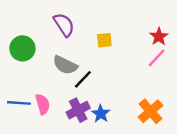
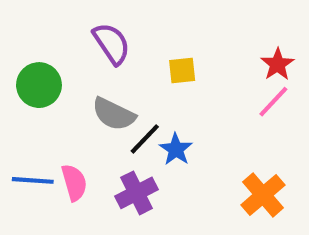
blue star: (101, 114) -> (176, 149), moved

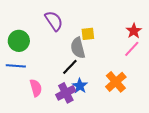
gray semicircle: (114, 114) -> (78, 48), moved, turned 50
blue star: (176, 149) -> (80, 86), moved
blue line: (33, 180) -> (16, 66), moved
orange cross: (263, 195) -> (116, 82), moved

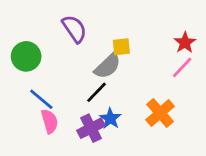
gray semicircle: (78, 48) -> (108, 66), turned -120
blue line: (16, 66) -> (41, 99), moved, turned 36

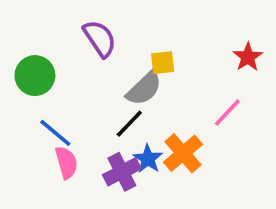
pink line: (182, 67) -> (227, 113), moved
orange cross: (160, 113) -> (183, 153), moved

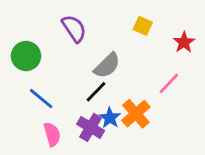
yellow square: (163, 63) -> (143, 26), moved, turned 30
pink semicircle: (66, 163) -> (52, 134), moved
purple cross: (122, 172) -> (91, 127), turned -32

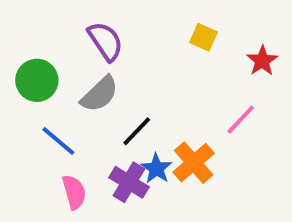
gray semicircle: (107, 66) -> (100, 94), moved

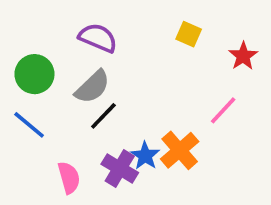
purple semicircle: (105, 41) -> (98, 38), turned -33
black line: (137, 131) -> (103, 116), moved
blue line: (58, 141) -> (29, 125), moved

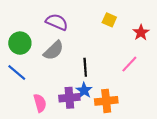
black line: (103, 116) -> (85, 67), moved, turned -48
orange cross: (180, 150) -> (106, 101), moved, turned 35
purple cross: (120, 168) -> (69, 98), turned -36

